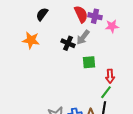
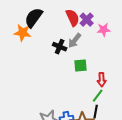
black semicircle: (42, 14) -> (34, 18), size x1.5
purple cross: (95, 16) -> (87, 20), turned 32
orange star: (31, 40) -> (23, 33), moved

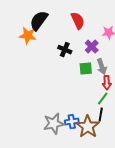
purple cross: (87, 20) -> (92, 47), moved
gray arrow: (75, 41) -> (102, 67), moved, turned -56

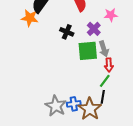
green square: (86, 69) -> (88, 51), size x1.5
gray star: (54, 124) -> (56, 106), turned -30

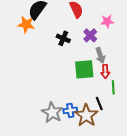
green square: (88, 51) -> (84, 69), moved
green line: (105, 81) -> (113, 87), moved, turned -40
black line: (103, 97) -> (99, 103), turned -32

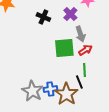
red arrow: (105, 71) -> (85, 50), turned -120
green line: (113, 87) -> (84, 70), moved

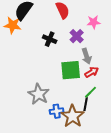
green line: (84, 70) -> (91, 92), turned 48
black line: (79, 82) -> (86, 104), turned 32
gray star: (32, 91) -> (39, 94), moved

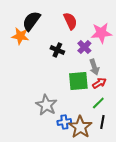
pink star: (94, 22) -> (101, 33), size x1.5
black line: (86, 104) -> (102, 122), moved

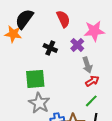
green square: (78, 81) -> (35, 79), moved

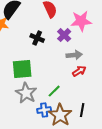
gray arrow: (87, 65) -> (74, 55), turned -77
green line: (91, 101) -> (54, 91), moved

